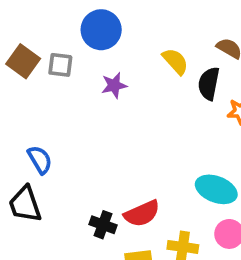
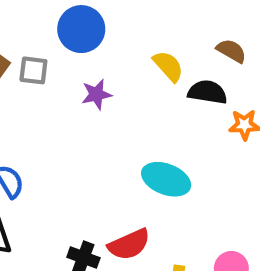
black semicircle: (209, 84) -> (207, 92), turned 88
cyan ellipse: (216, 189) -> (166, 179), moved

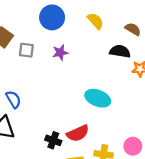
yellow semicircle: (168, 66) -> (95, 21), moved
gray square: (33, 70) -> (26, 50), moved

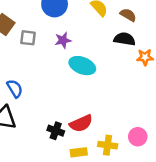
brown semicircle: (133, 29) -> (128, 15), moved
cyan ellipse: (98, 98) -> (82, 66), moved

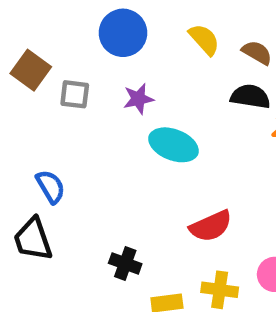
red semicircle: (81, 123) -> (211, 226), moved

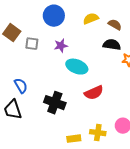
yellow semicircle: (204, 39) -> (91, 19), turned -70
red semicircle: (211, 226) -> (94, 93), moved
black cross: (125, 263) -> (55, 103), moved, size x1.5

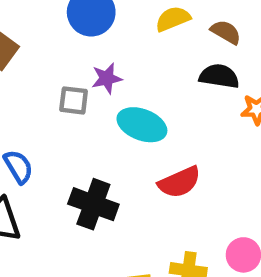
gray square: (32, 44) -> (74, 100), moved

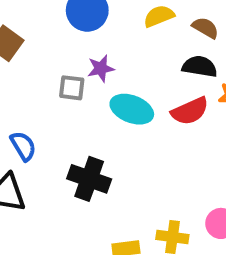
red semicircle: (179, 182) -> (190, 111), moved

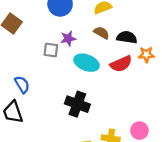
brown semicircle: (205, 28) -> (102, 33), moved
black cross: (89, 179) -> (77, 104), moved

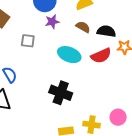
purple star: (68, 38) -> (52, 22), moved
gray square: (51, 50) -> (28, 41), moved

